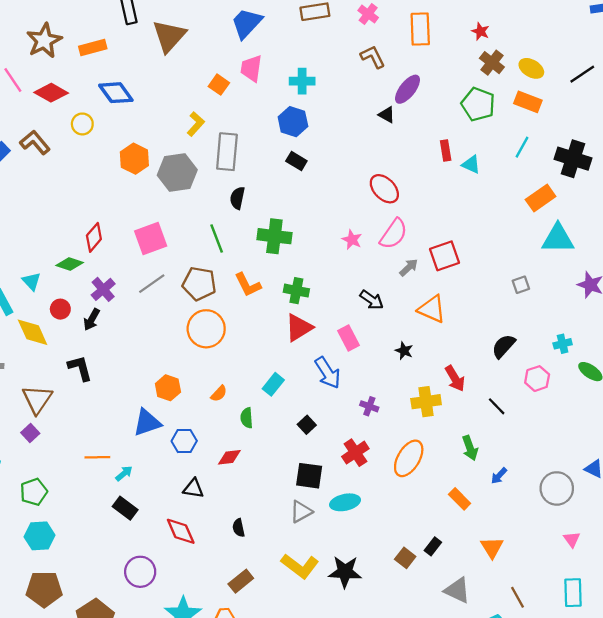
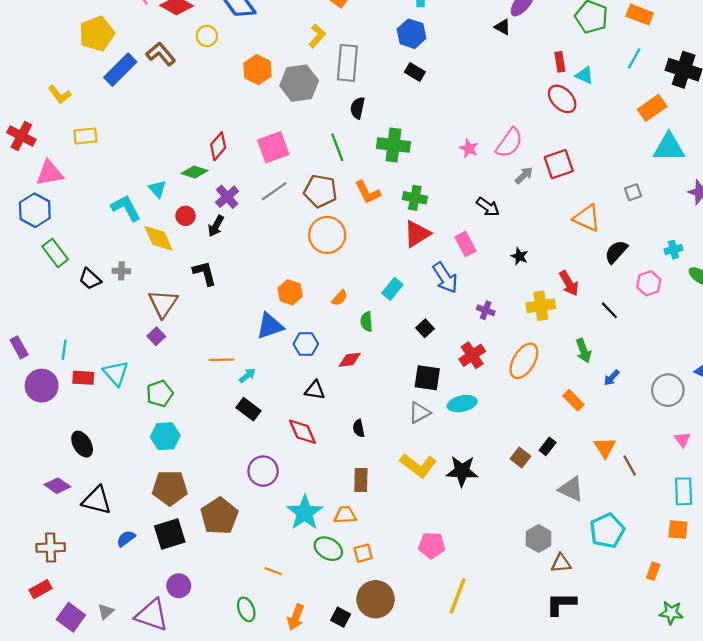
red ellipse: (384, 189) -> (562, 99), moved
orange triangle: (432, 309) -> (587, 218), moved
brown rectangle: (241, 581) -> (361, 480), turned -50
brown line: (517, 597) -> (630, 465), moved

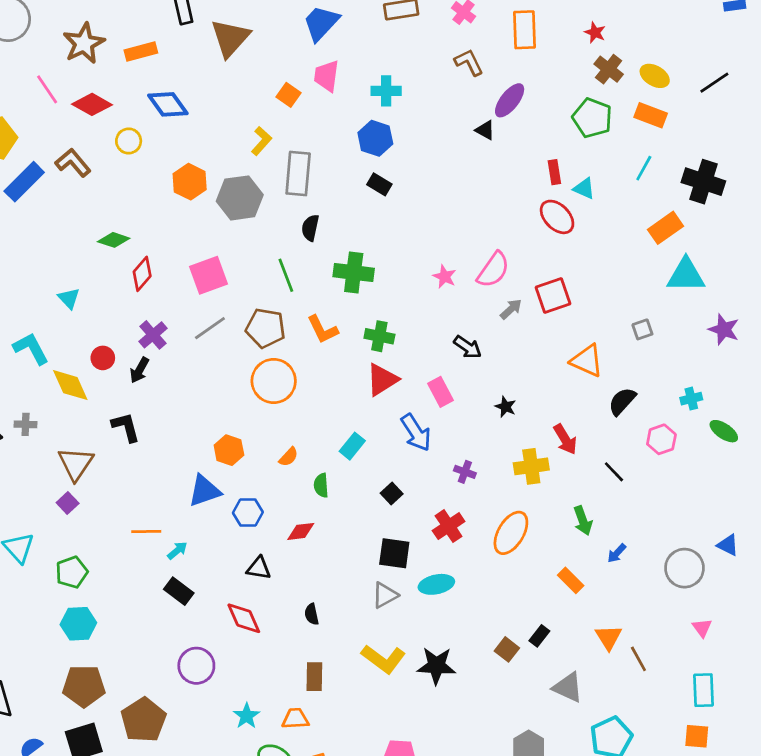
green diamond: (195, 172) -> (114, 240), moved
cyan triangle: (157, 189) -> (69, 298), moved
cyan star: (305, 513) -> (247, 716), size x0.6

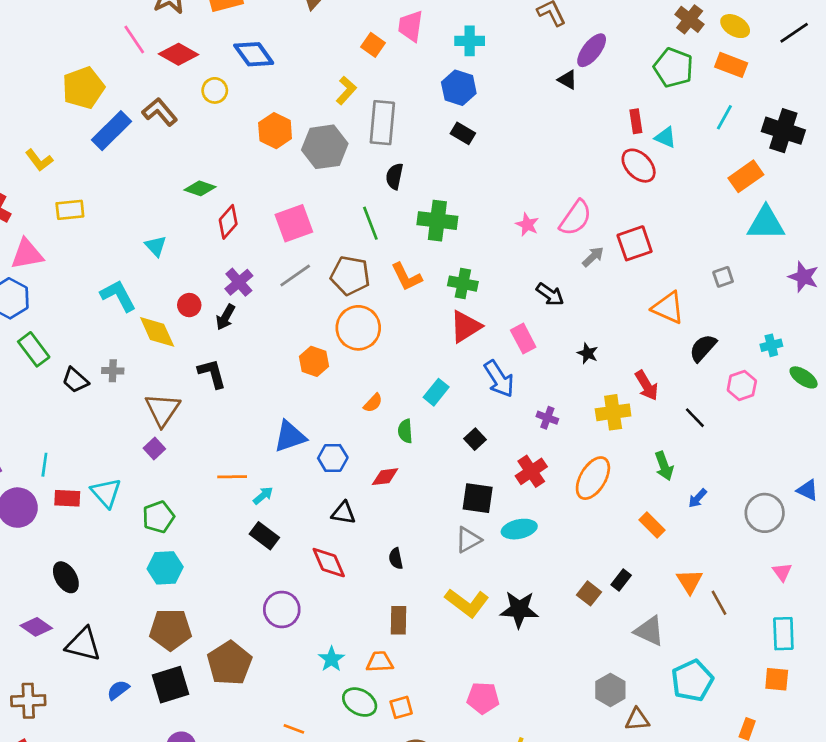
orange hexagon: (229, 450) -> (314, 361), moved

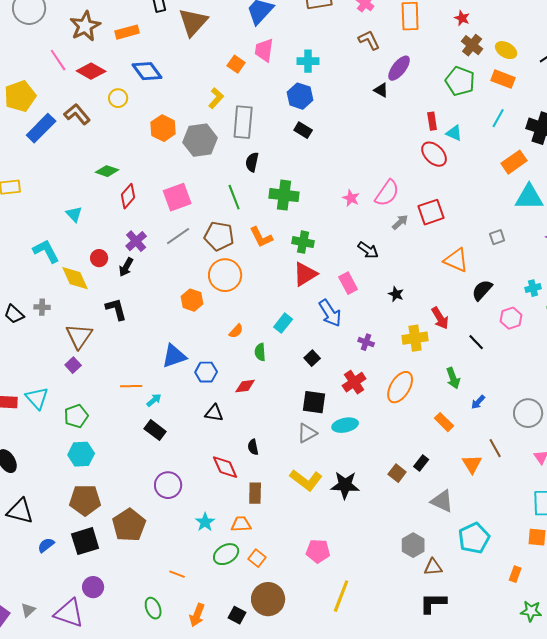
red diamond: (329, 563) -> (225, 467), moved
brown line: (719, 603) -> (495, 448), moved
green ellipse: (360, 702) -> (226, 554), turned -60
orange square: (401, 707) -> (257, 558), turned -36

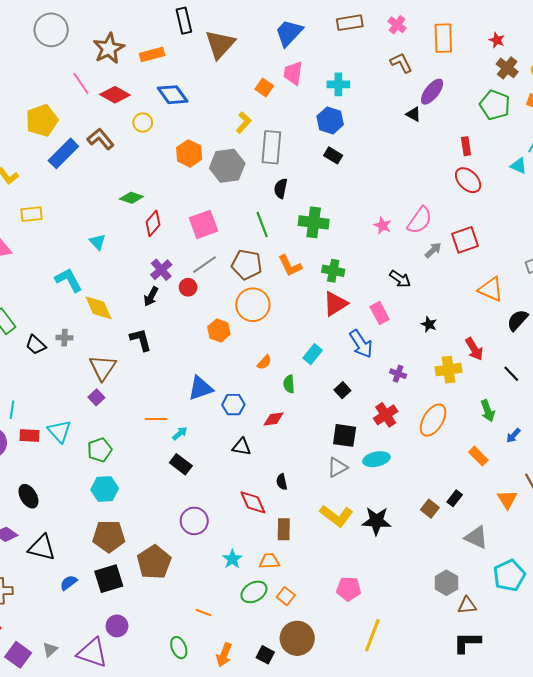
cyan triangle: (454, 133) -> (519, 166), moved
red circle: (99, 258) -> (188, 287), moved

